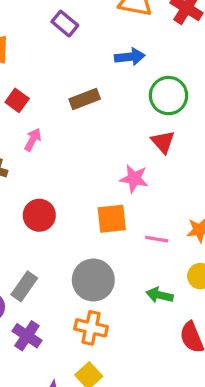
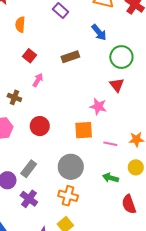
blue arrow: (130, 57) -> (99, 32), turned 54

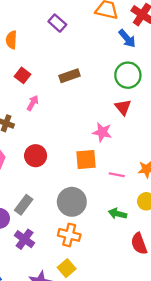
blue arrow: (99, 32) -> (127, 39), moved

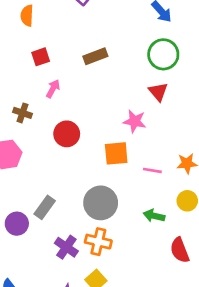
red square: (23, 75) -> (41, 57), turned 35
red circle: (36, 156) -> (67, 134), moved
purple cross: (25, 239) -> (66, 247), moved

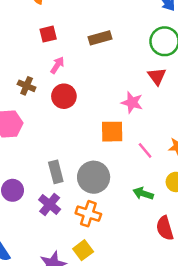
red circle: (67, 134) -> (64, 96), moved
pink line: (152, 170) -> (145, 150), turned 36
gray rectangle: (45, 207) -> (56, 172), moved, turned -55
purple cross: (66, 247) -> (50, 204), moved

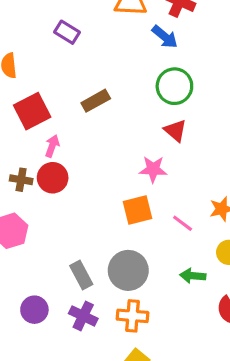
red square: (48, 34) -> (32, 111), size x1.6
red circle: (64, 96) -> (53, 178), moved

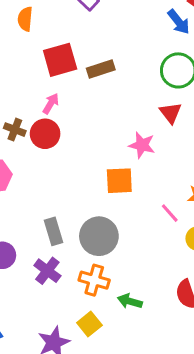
red square: (32, 111) -> (60, 60), moved
pink line: (183, 223) -> (170, 213), moved
green arrow: (193, 276) -> (130, 301), moved

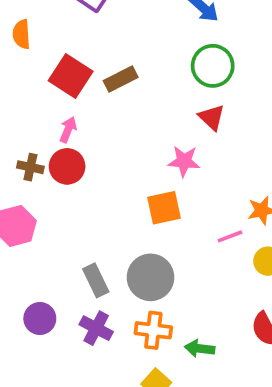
red square: (60, 60) -> (71, 76), turned -32
pink line: (170, 213) -> (230, 236), turned -60

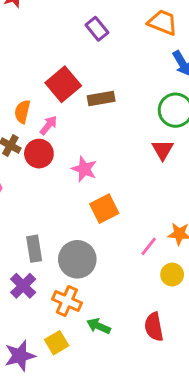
orange semicircle: (21, 34) -> (22, 112), moved
pink star: (184, 161) -> (84, 169), moved
orange square: (164, 208) -> (104, 209), turned -32
pink line: (230, 236) -> (149, 246), turned -48

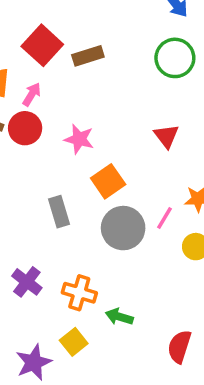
red triangle: (163, 150) -> (166, 136), moved
gray rectangle: (34, 249) -> (59, 212), moved
gray circle: (77, 259) -> (123, 228), moved
red semicircle: (154, 327) -> (179, 347), moved, turned 36

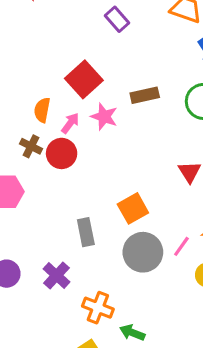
brown rectangle: (88, 56) -> (145, 95), moved
pink star: (79, 139) -> (104, 117), moved
purple cross: (27, 282) -> (56, 275), moved

